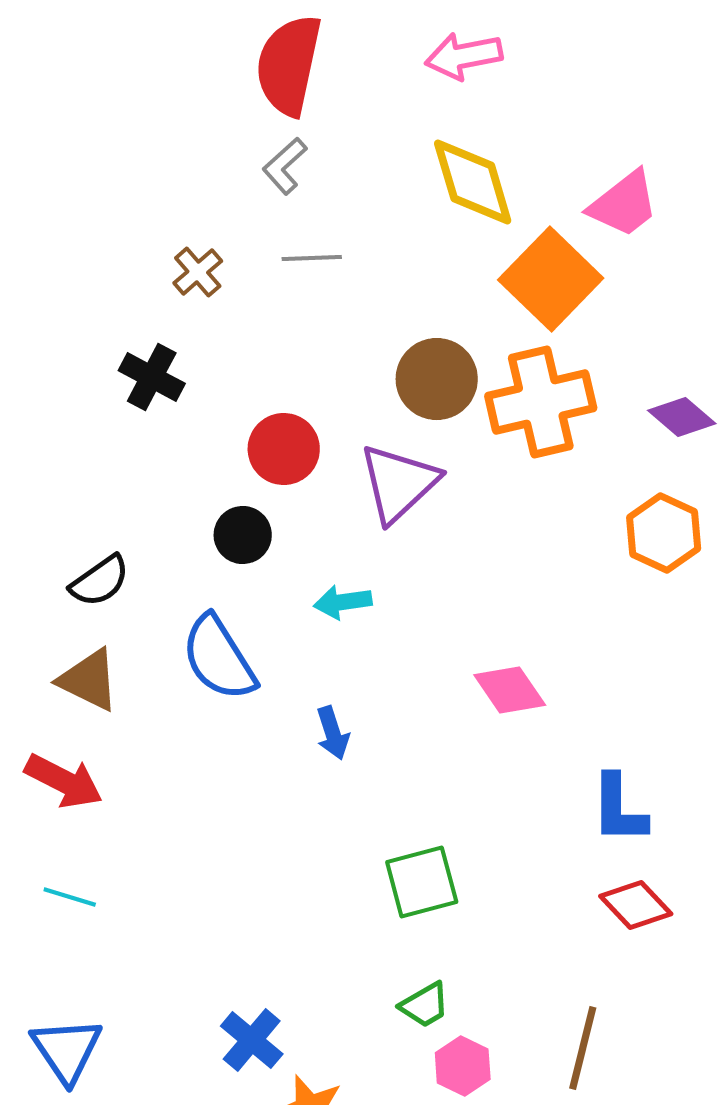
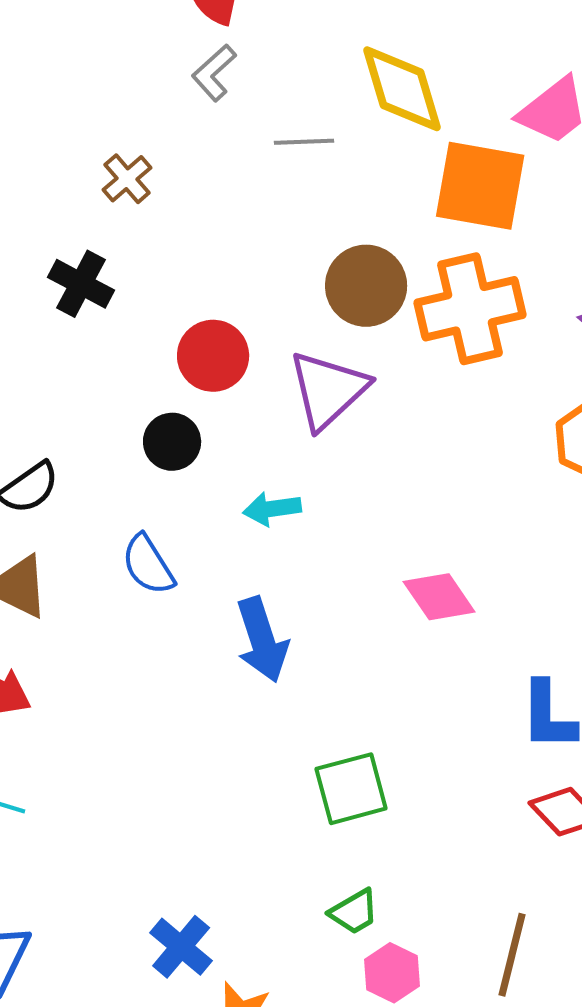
gray line: (312, 258) -> (304, 142), moved
orange square: (551, 279) -> (480, 186), turned -34
blue semicircle: (219, 658) -> (148, 565), size x0.7
blue arrow: (333, 733) -> (262, 640), size x1.6

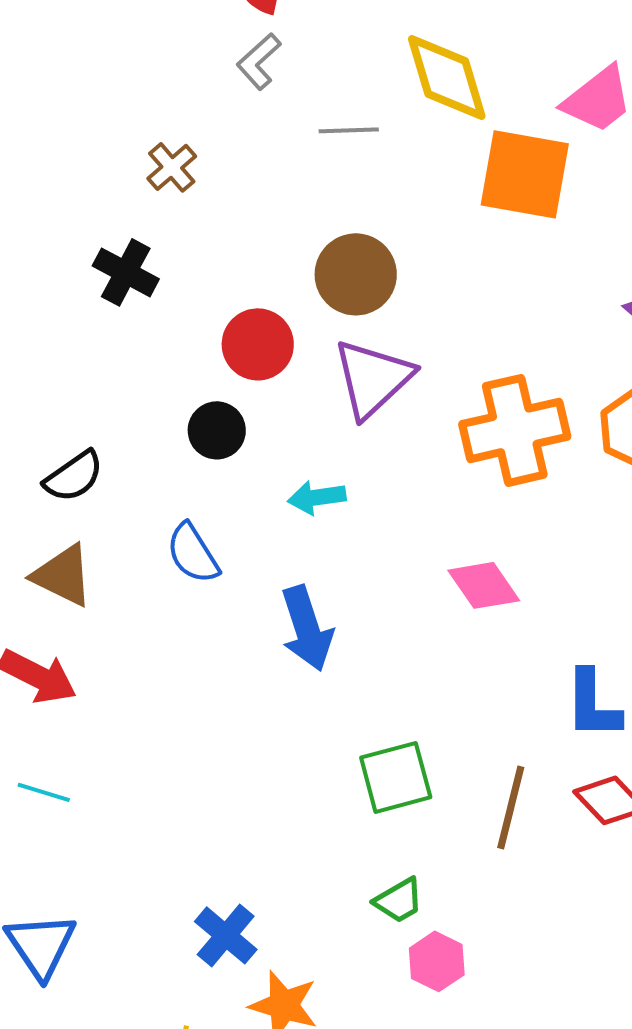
brown circle: (366, 286) -> (356, 274), moved
orange cross: (470, 309) -> (515, 430), moved
brown line: (512, 955) -> (511, 807), moved

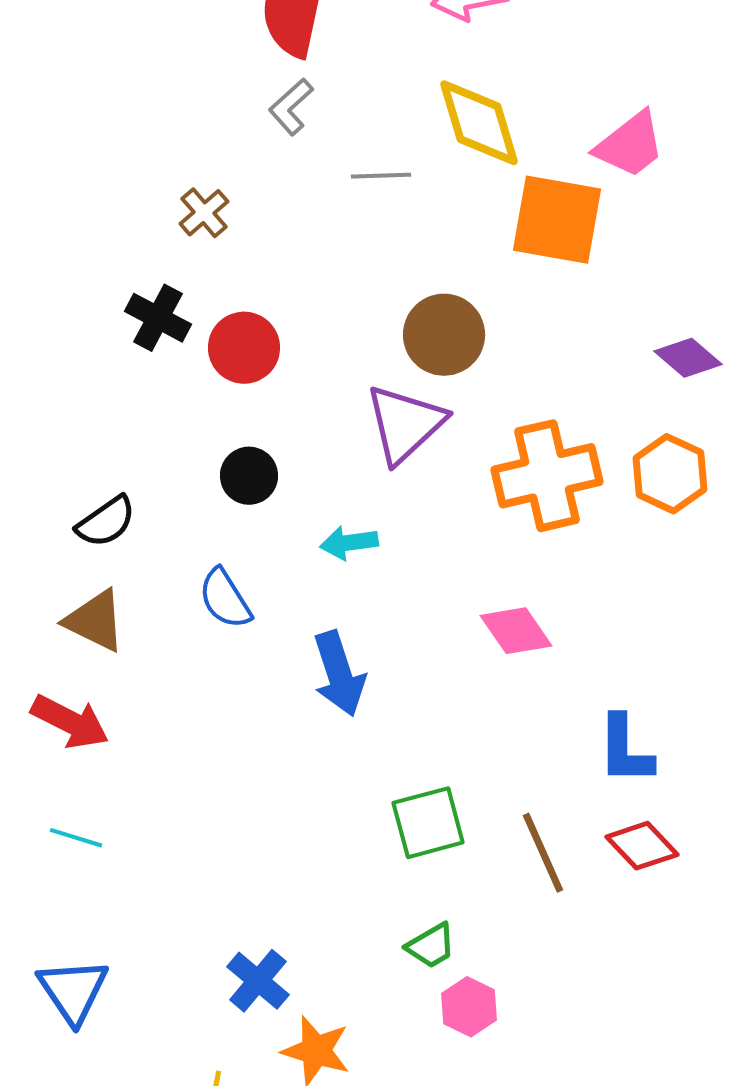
brown circle: (356, 274) -> (444, 335), moved
red circle: (258, 344) -> (244, 348), moved
brown line: (511, 807) -> (543, 853), turned -38

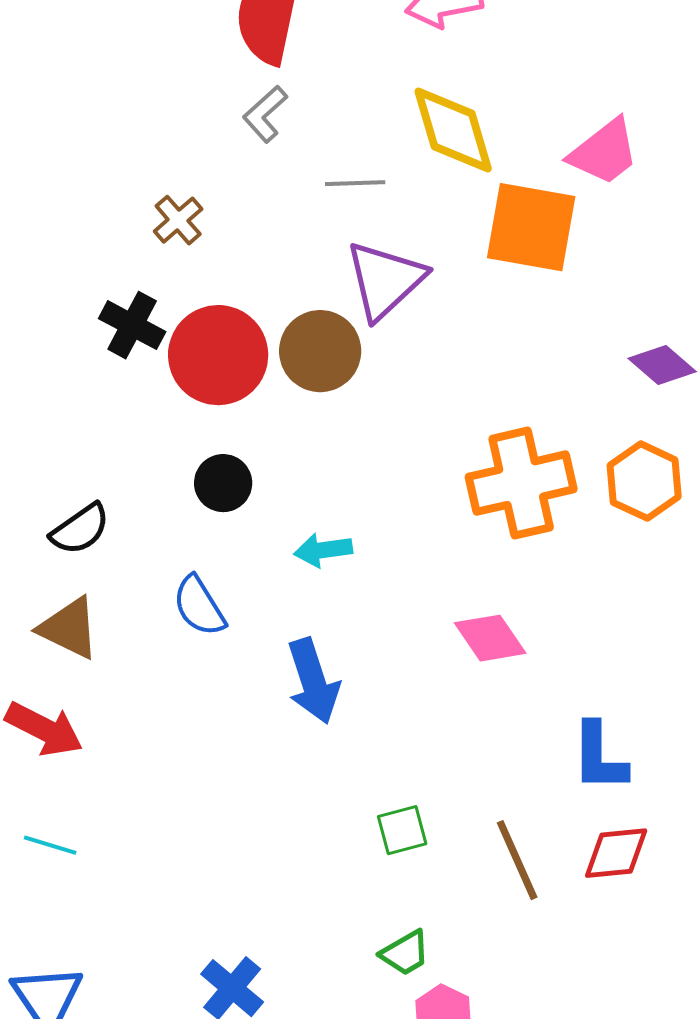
brown circle: (444, 335) -> (320, 351), moved
red circle: (244, 348) -> (218, 355), size x1.4
purple triangle: (405, 424) -> (385, 280), moved
green square: (428, 823) -> (402, 830), size x0.7
red diamond: (642, 846) -> (616, 853), turned -52

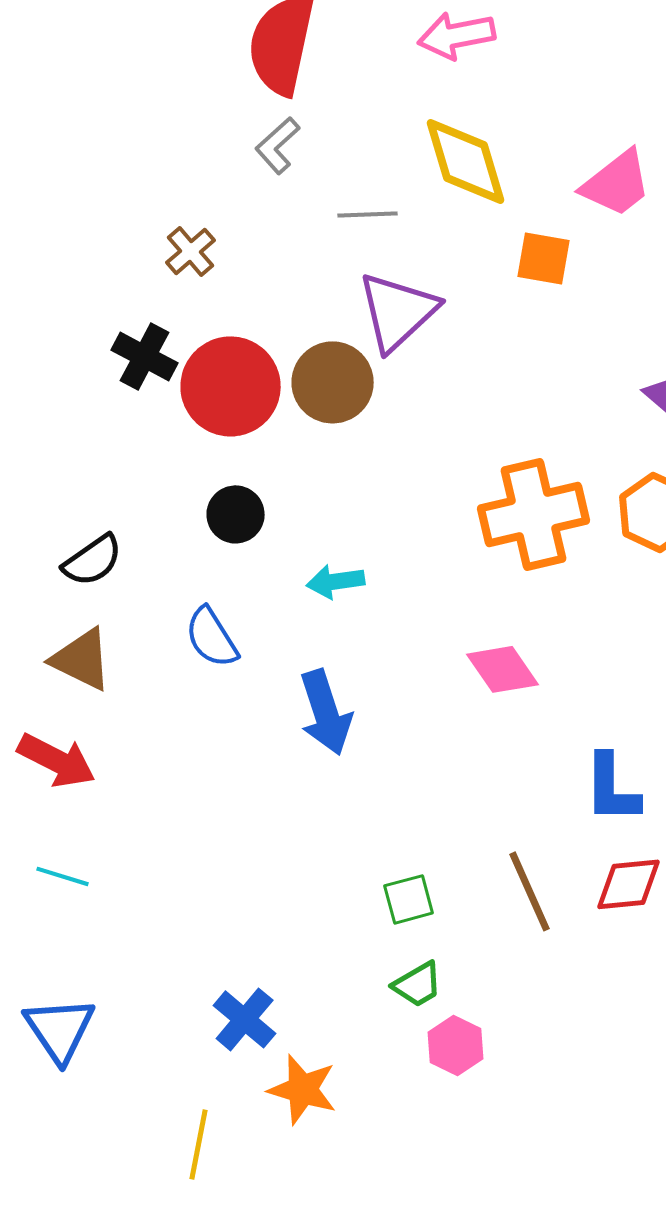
orange square: (531, 227) -> (544, 258), size x0.6
green square: (402, 830) -> (409, 899), moved

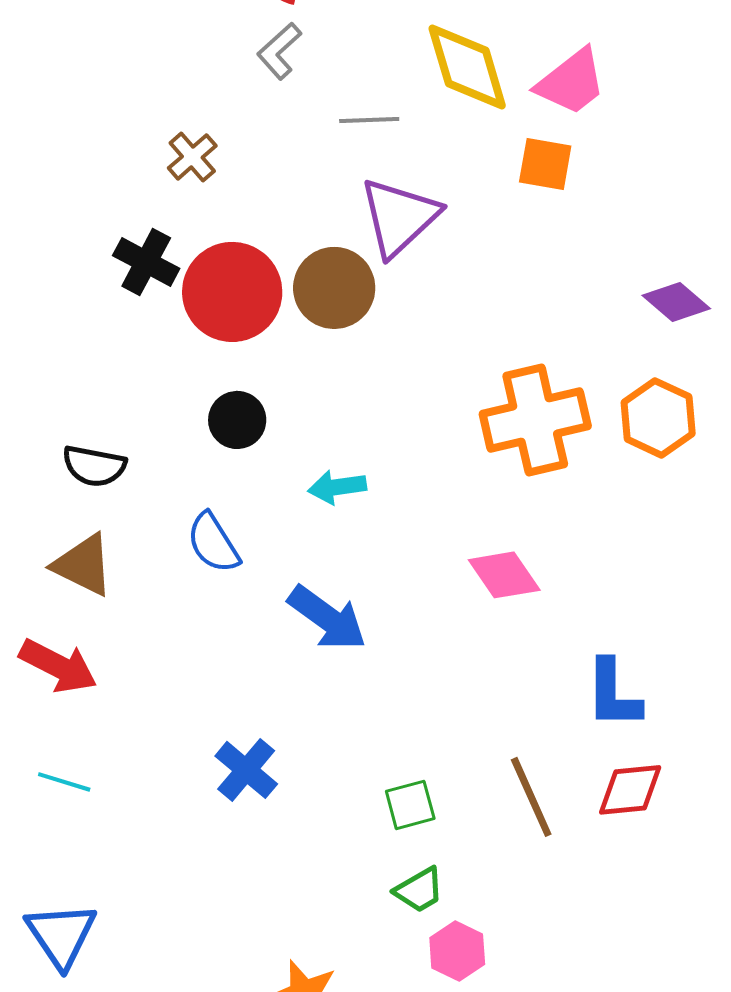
pink trapezoid: (617, 183) -> (571, 82), moved
black semicircle: (93, 560) -> (94, 466), turned 46
blue arrow: (326, 712) -> (327, 618), turned -36
blue cross: (245, 1019) -> (246, 770), moved

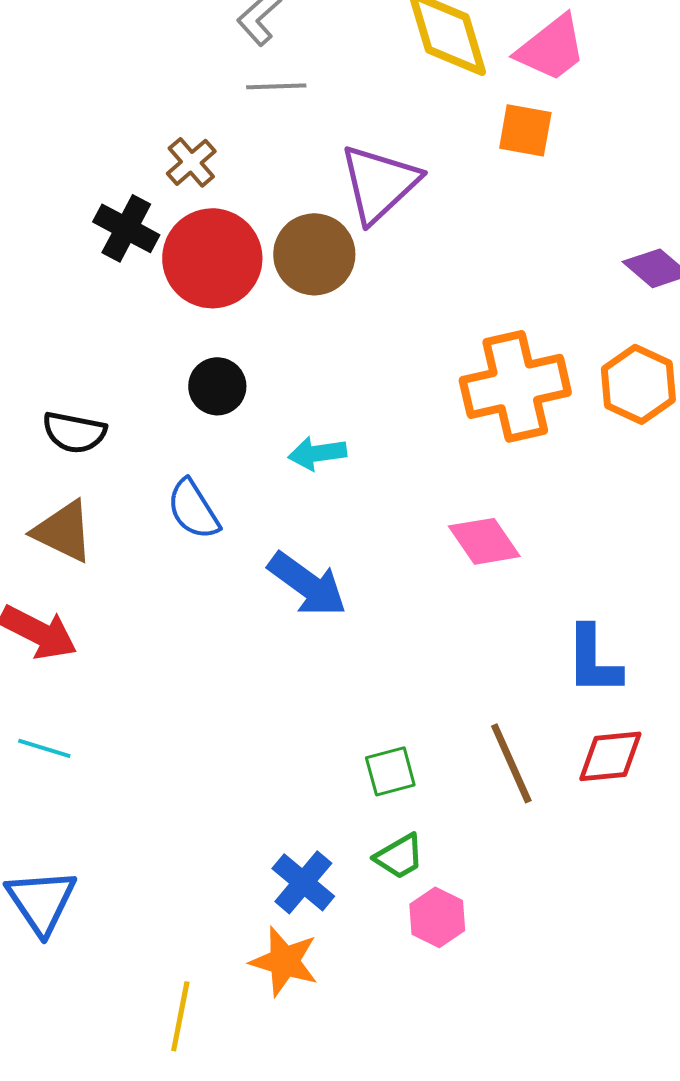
gray line: (369, 120) -> (276, 86), moved
brown cross: (192, 157) -> (191, 162), moved
blue cross: (246, 770) -> (303, 882), moved

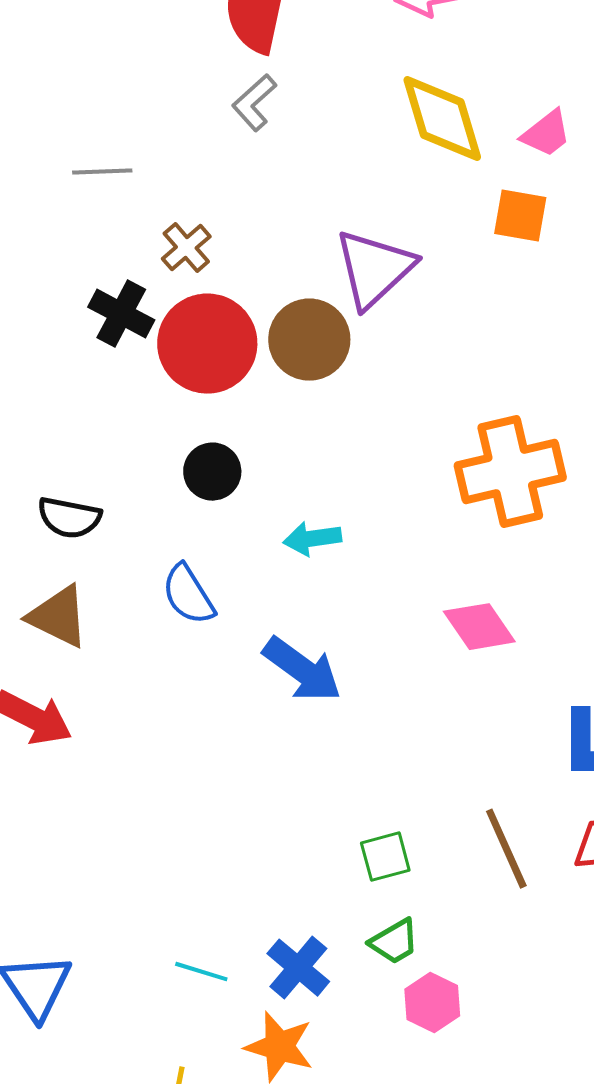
pink trapezoid: (551, 48) -> (546, 134), size x0.7
gray line: (276, 86) -> (102, 172), moved
cyan line: (44, 748) -> (201, 972), moved

